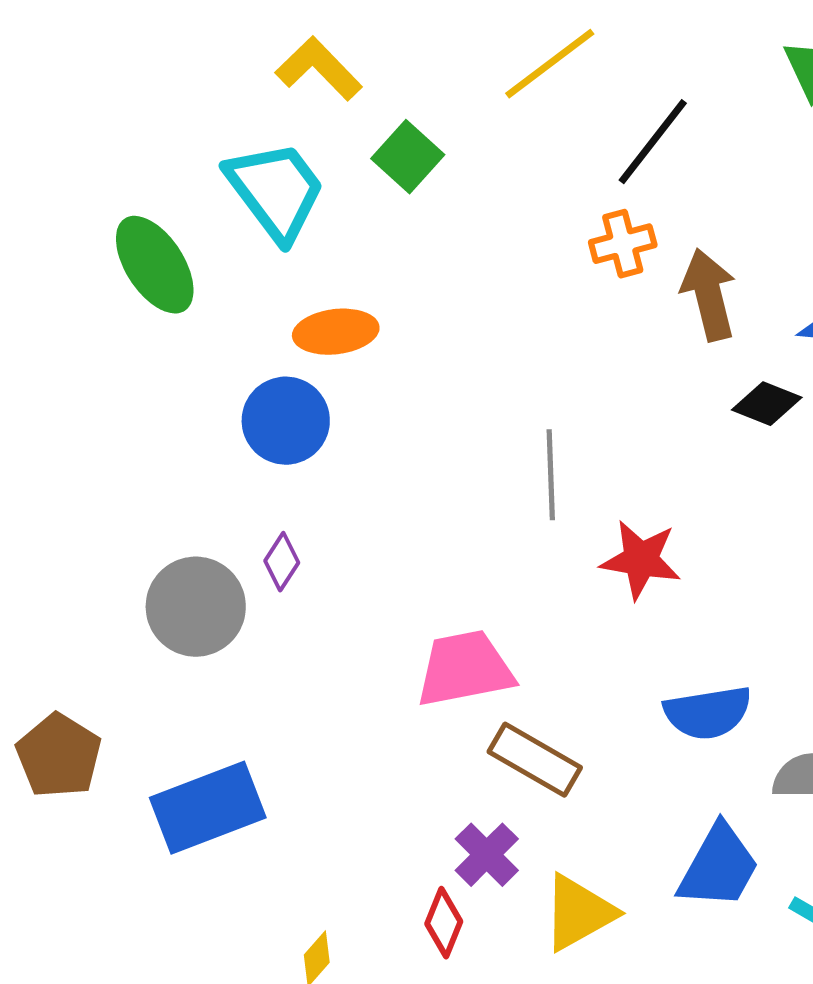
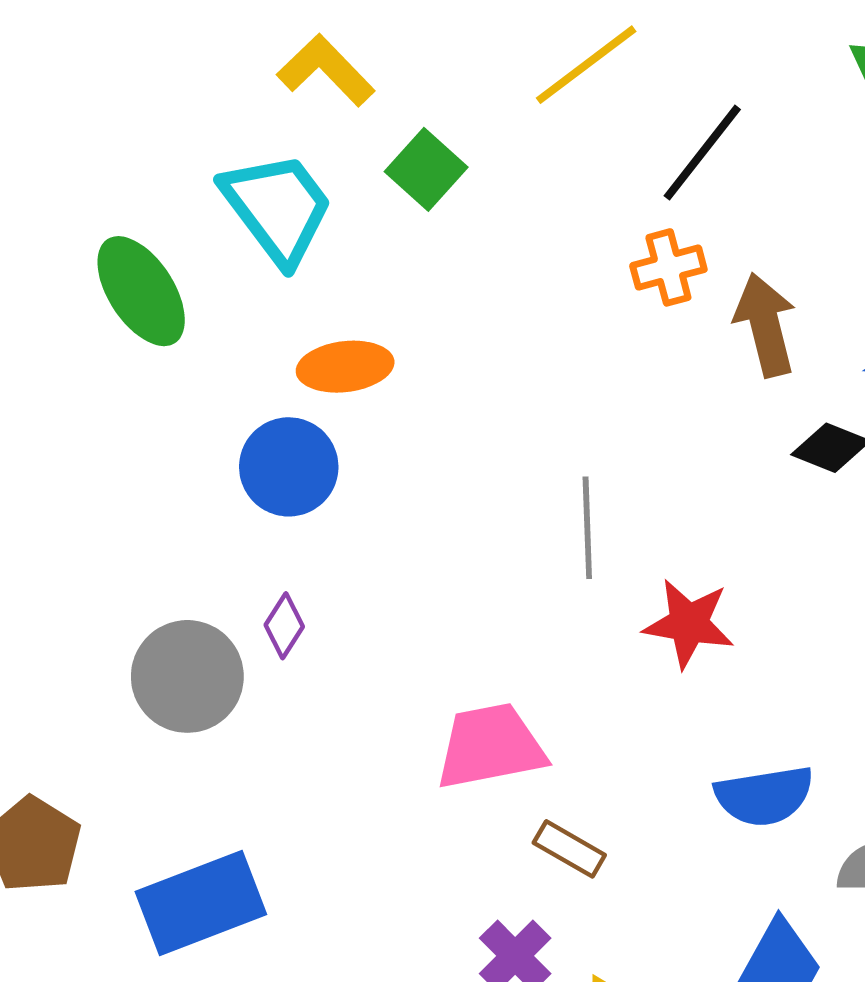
brown rectangle: (535, 760) -> (569, 849), size x0.7

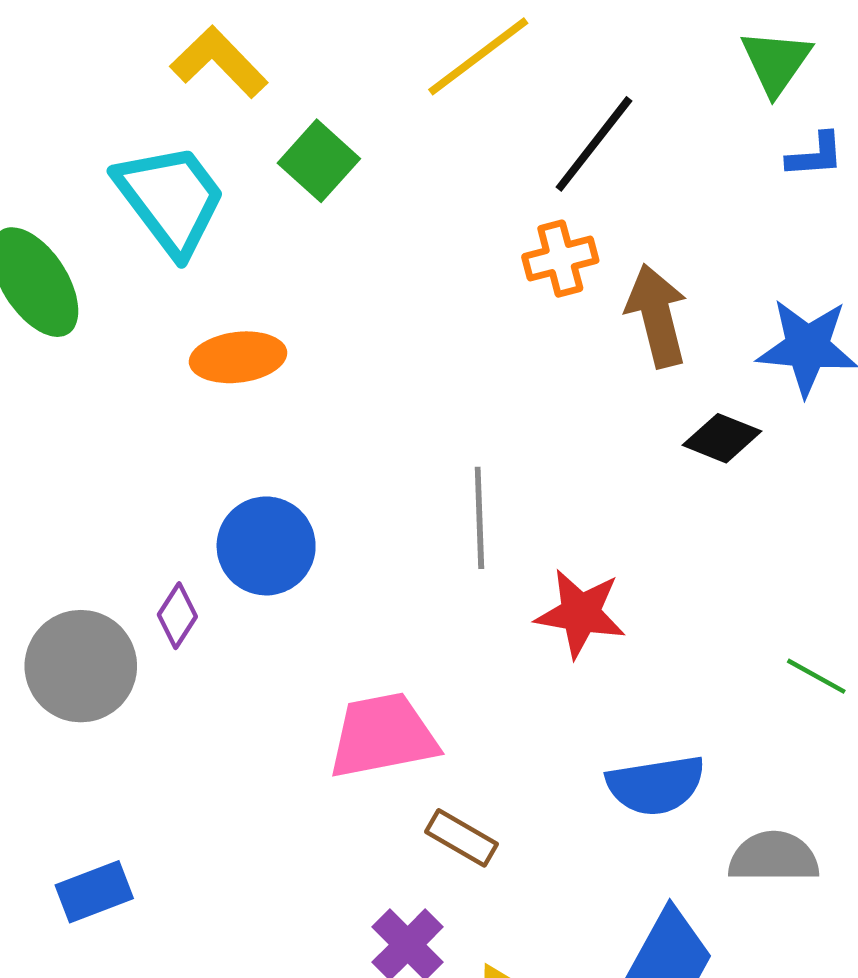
blue circle: (289, 467) -> (266, 546), moved
blue rectangle: (201, 903) -> (94, 892), size x0.6

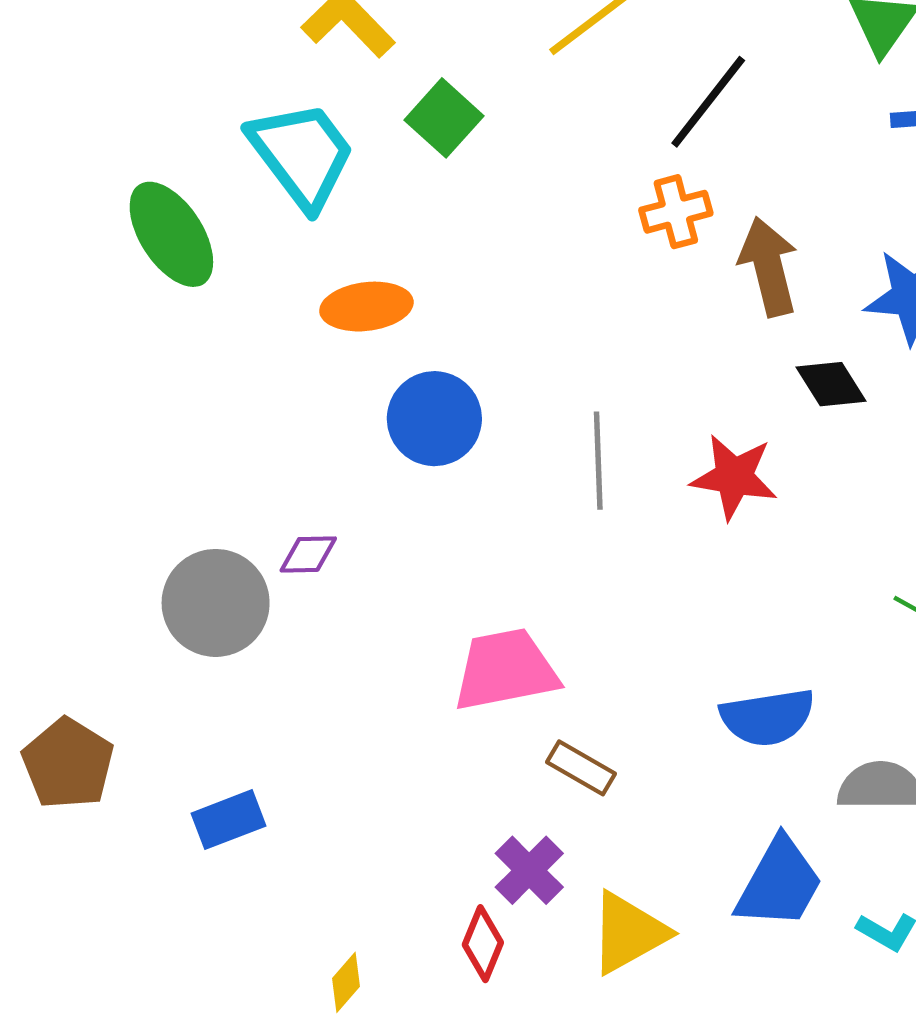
black diamond: (722, 438) -> (831, 384), turned 36
blue circle: (266, 546) -> (434, 419), moved
red star: (581, 613) -> (734, 477), moved
purple diamond: (177, 616) -> (308, 554), turned 56

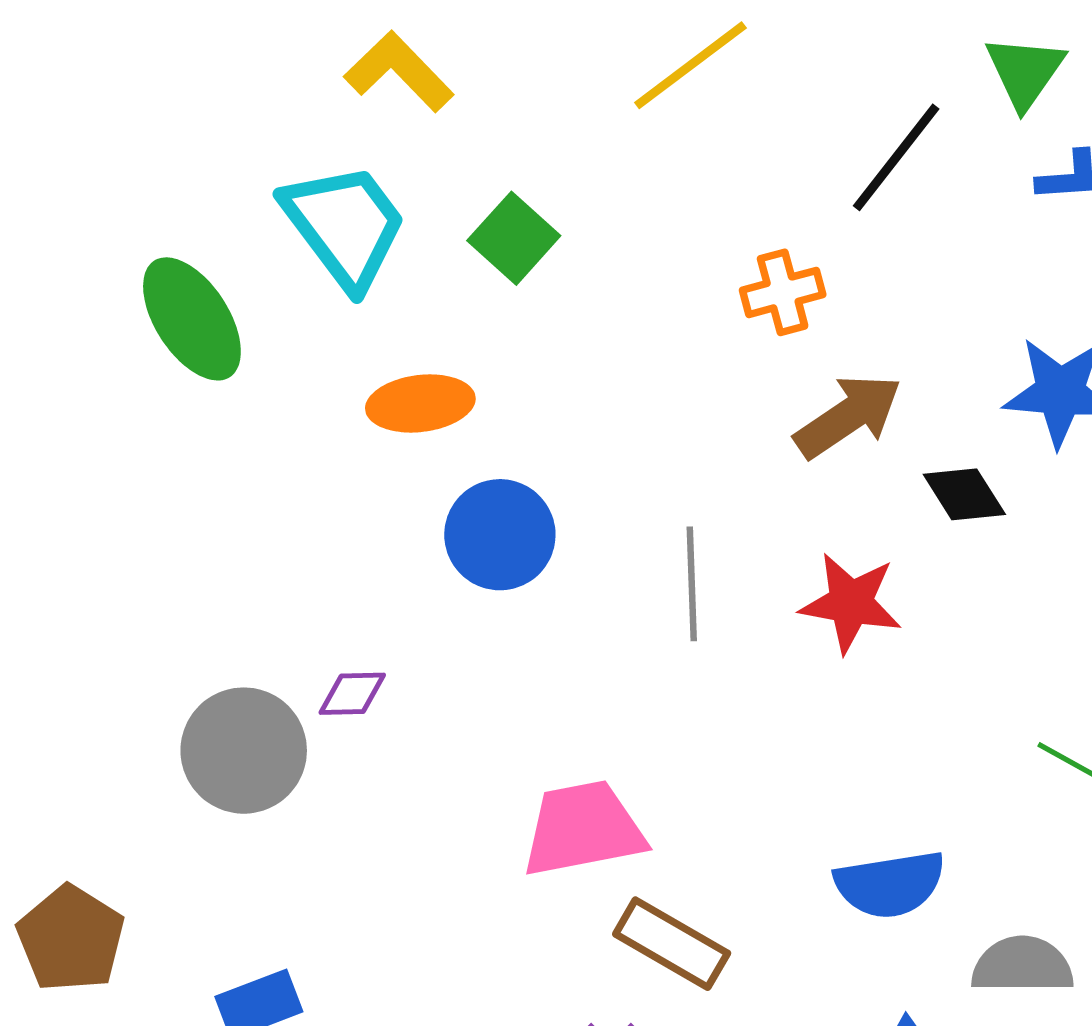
black line: (708, 102) -> (896, 157), moved
green square: (444, 118) -> (514, 238), moved
brown arrow: (769, 267) -> (848, 416), moved, turned 70
brown rectangle: (581, 768) -> (672, 944), size x1.4

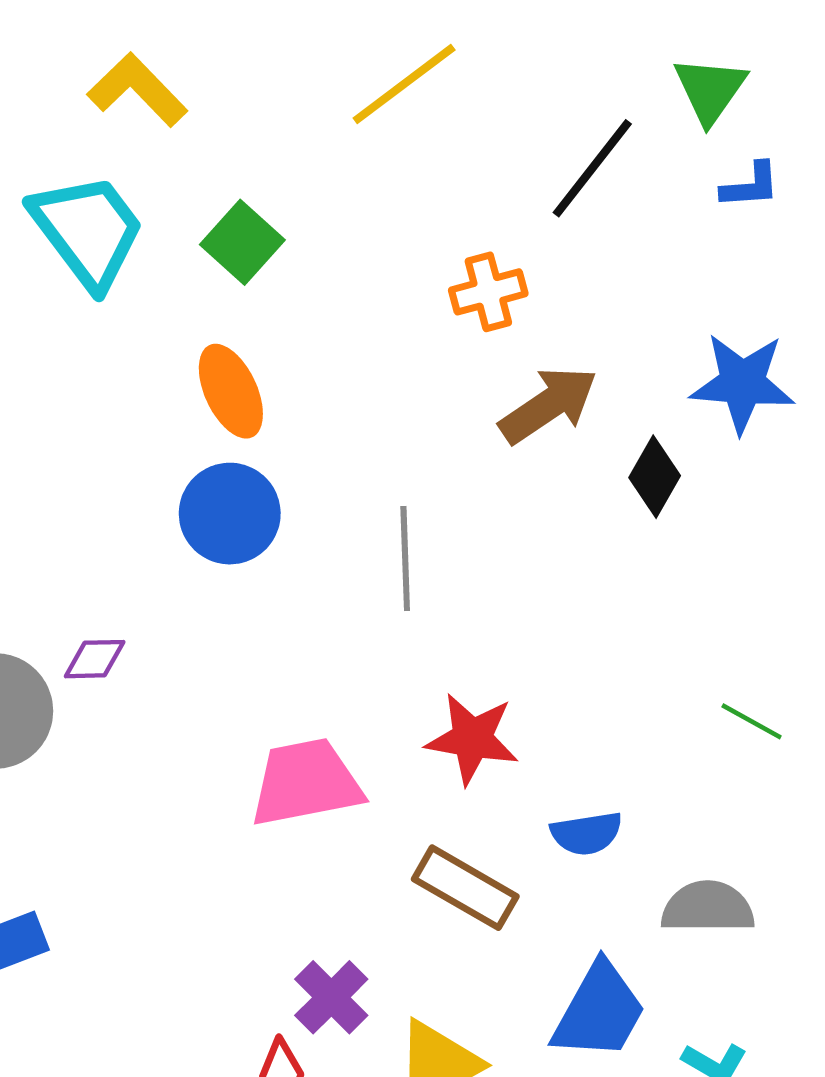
orange ellipse: (420, 403) -> (231, 391), moved, turned 72
black diamond: (964, 494) -> (655, 477), turned 62
red star: (851, 603) -> (472, 739), moved
blue semicircle: (890, 884) -> (586, 833), size x0.7
brown rectangle: (672, 944) -> (465, 888), moved

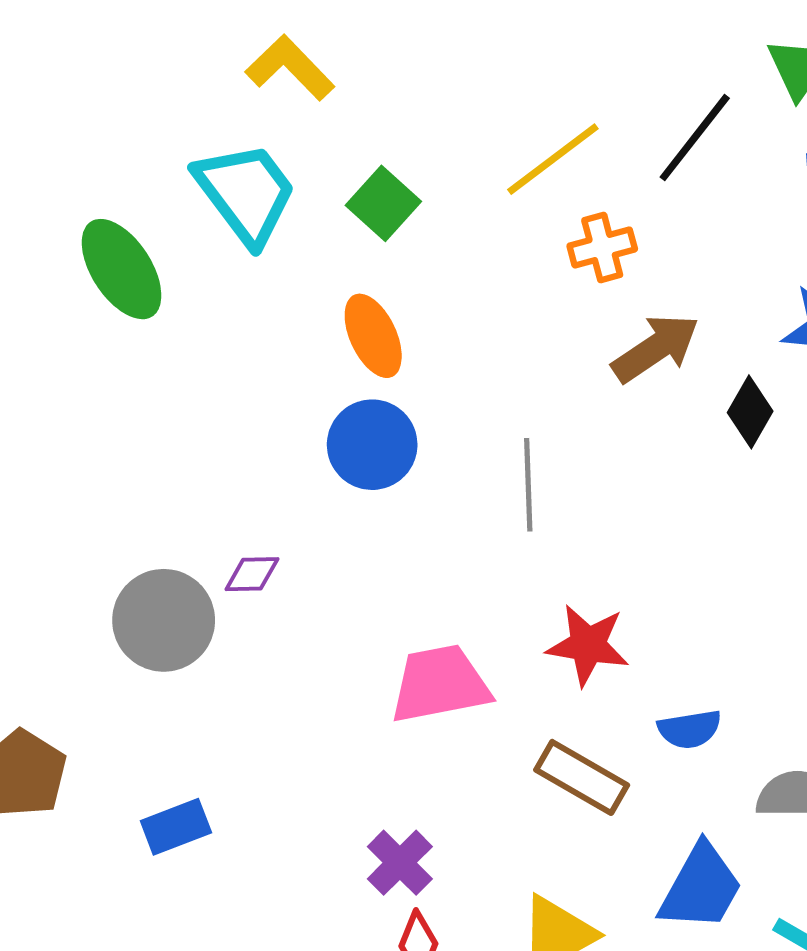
yellow line: (404, 84) -> (553, 159), moved
purple cross: (331, 997) -> (400, 863), moved

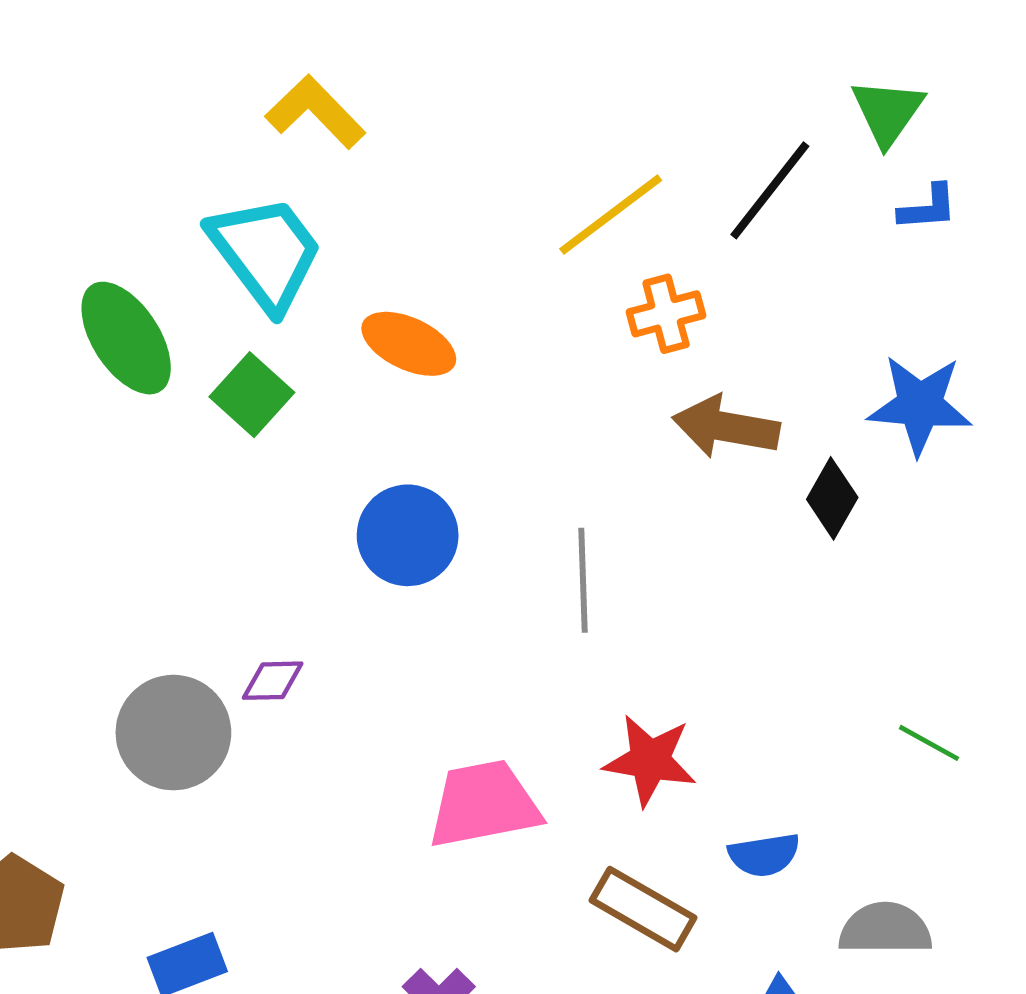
green square: (383, 203) -> (252, 395), moved
orange ellipse: (373, 336) -> (409, 344), moved, turned -40
brown arrow: (656, 348) -> (726, 427), turned -136

